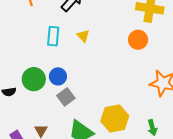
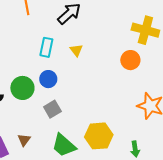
blue circle: (58, 76) -> (48, 79), moved

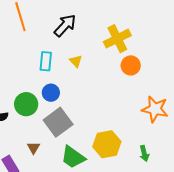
yellow cross: (145, 30) -> (117, 39), moved, turned -36
gray square: (52, 109) -> (58, 122), size x1.6
brown triangle: (24, 140) -> (33, 148), moved

